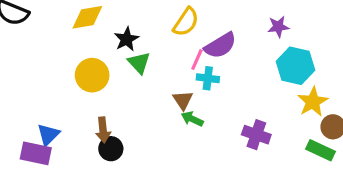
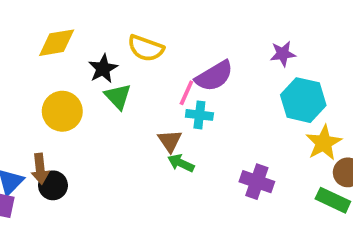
yellow semicircle: (186, 22) -> (146, 48), moved, turned 76
brown arrow: (103, 130) -> (40, 169), moved
black circle: (111, 149) -> (53, 185), moved

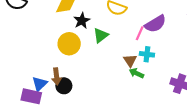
black star: (103, 69) -> (82, 21), moved
green triangle: (118, 96) -> (101, 35), turned 35
cyan cross: (199, 115) -> (147, 54), moved

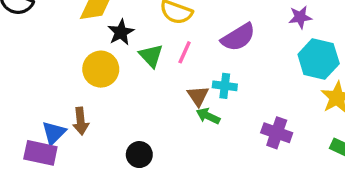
pink line: (140, 33) -> (185, 52), moved
green triangle: (101, 35) -> (151, 56), turned -35
black circle: (64, 86) -> (139, 155), moved

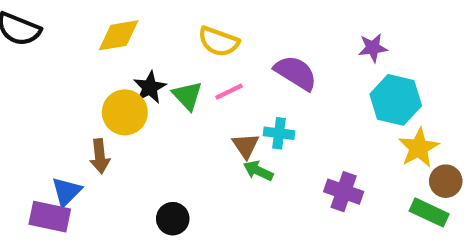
black star: (121, 32) -> (150, 87), moved
purple semicircle: (238, 37) -> (296, 73), turned -117
pink line: (185, 52) -> (229, 92), turned 40
brown arrow: (81, 121) -> (100, 156), moved

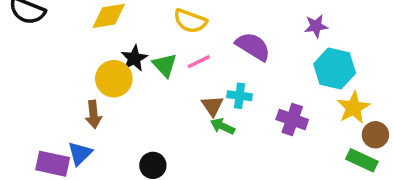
blue triangle: (66, 192) -> (80, 153), moved
purple cross: (344, 192) -> (292, 119), moved

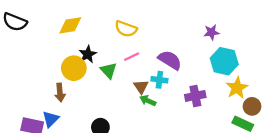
purple semicircle: (253, 46) -> (170, 60), moved
green triangle: (165, 65) -> (109, 71), moved
purple cross: (292, 119) -> (195, 96), turned -30

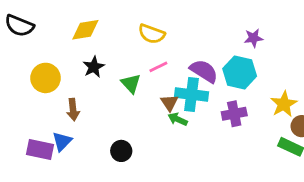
black star: (88, 54) -> (94, 67), moved
cyan hexagon: (224, 61) -> (240, 72), moved
yellow circle: (74, 68) -> (46, 78), moved
cyan cross: (159, 80) -> (191, 94), size x1.6

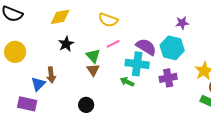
yellow circle: (46, 78) -> (15, 52), moved
brown triangle: (169, 103) -> (93, 70), moved
blue triangle: (62, 141) -> (38, 84), moved

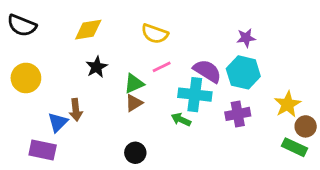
purple star: (182, 23) -> (246, 38), moved
green triangle: (93, 56) -> (134, 84), turned 49
brown triangle: (93, 70) -> (134, 103), turned 32
black circle: (86, 105) -> (135, 153), moved

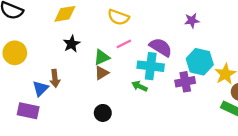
cyan hexagon: (243, 72) -> (200, 62), moved

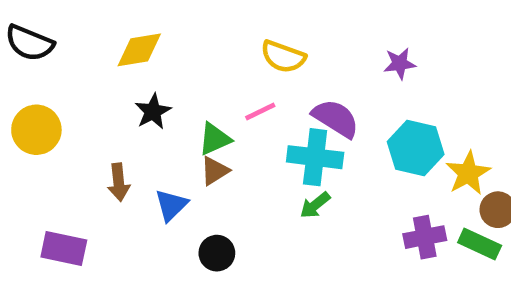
yellow semicircle: (118, 17) -> (283, 57), moved
purple cross: (185, 82) -> (425, 237), moved
green arrow: (140, 86) -> (315, 205), moved, turned -64
blue triangle: (40, 88) -> (171, 205), moved

